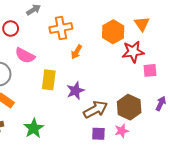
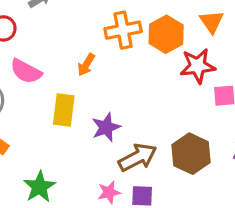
orange cross: (61, 28) -> (123, 30), moved
orange arrow: (76, 52) -> (86, 65), moved
pink star: (122, 131) -> (109, 192), moved

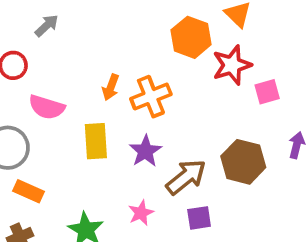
orange cross: (123, 30) -> (151, 97), moved
pink star: (109, 192) -> (141, 213), moved

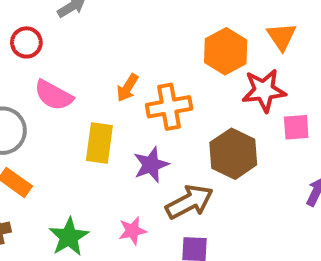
brown hexagon: (243, 162) -> (233, 154), moved

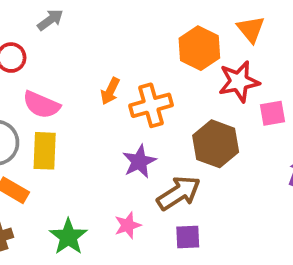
yellow rectangle: (99, 143) -> (45, 151), moved

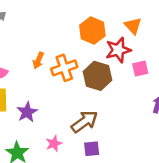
orange triangle: (251, 29) -> (133, 26), moved
brown hexagon: (216, 144) -> (97, 76), moved
purple star: (139, 161) -> (27, 112), moved

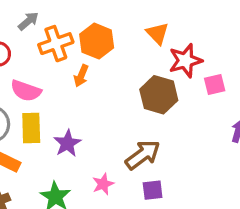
orange triangle: (133, 26) -> (157, 33), moved
orange hexagon: (92, 30) -> (97, 41), moved
orange cross: (64, 68) -> (56, 44), moved

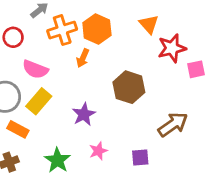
brown hexagon: (159, 95) -> (129, 87), moved
yellow rectangle: (31, 128) -> (39, 101), turned 40
purple star: (67, 143) -> (84, 114), moved
brown arrow: (143, 155) -> (173, 124), moved

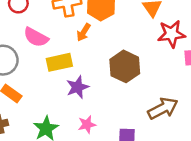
yellow rectangle: (39, 101) -> (59, 62), moved, turned 30

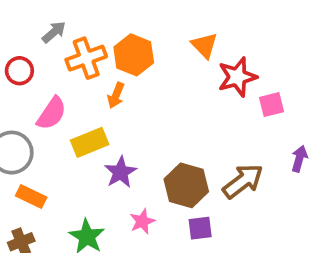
pink semicircle: (36, 37) -> (52, 113), turned -75
brown hexagon: (125, 66) -> (186, 185), moved

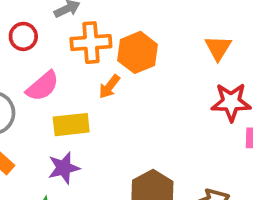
orange triangle: (204, 45) -> (218, 48), moved
purple star: (120, 172) -> (64, 168), moved

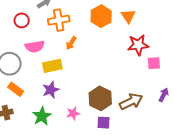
orange hexagon: (138, 52) -> (101, 16), moved
pink semicircle: (43, 86) -> (35, 46), turned 36

